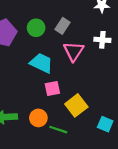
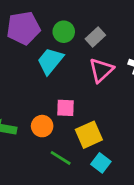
cyan trapezoid: (41, 63) -> (50, 61), moved, turned -90
orange circle: (38, 118) -> (42, 126), moved
cyan square: (105, 124) -> (101, 163), moved

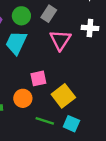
cyan square: (101, 163) -> (71, 124), moved

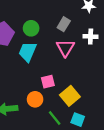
gray rectangle: (49, 14) -> (64, 24), moved
green line: (45, 121) -> (55, 118), turned 35

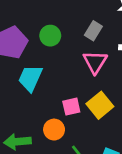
cyan trapezoid: (28, 52) -> (30, 78), moved
yellow square: (70, 96) -> (100, 105), moved

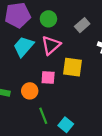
pink triangle: (95, 62) -> (51, 45), moved
yellow square: (100, 105) -> (72, 67), moved, turned 30

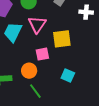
green line: (43, 116) -> (35, 91), moved
cyan square: (66, 125) -> (68, 75), moved

